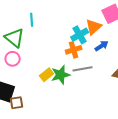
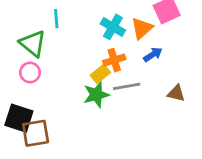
cyan cross: (80, 35) -> (113, 27), moved, turned -30
yellow rectangle: (47, 75) -> (100, 74), moved
brown square: (17, 103) -> (36, 133), size x1.5

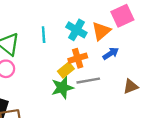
cyan line: (56, 19) -> (44, 35), moved
brown triangle: (176, 93) -> (131, 86), turned -35

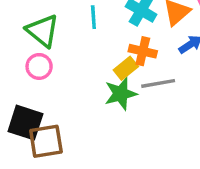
orange cross: (78, 58) -> (143, 51), turned 30

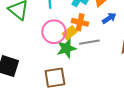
pink circle: (39, 66) -> (54, 32), moved, size x1.5
brown square: (46, 141) -> (55, 78), moved

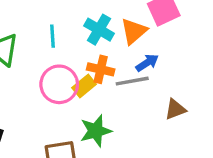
gray line: (89, 42) -> (132, 81), moved
green star: (66, 48) -> (96, 131), moved

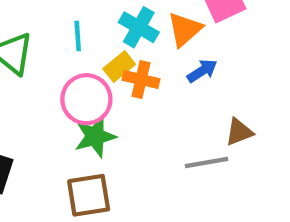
gray line: (132, 81) -> (206, 163), moved
yellow rectangle: (84, 86) -> (119, 66), moved
green star: (96, 131) -> (95, 136), moved

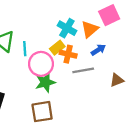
cyan line: (78, 36) -> (25, 49), moved
gray line: (206, 163) -> (83, 70), moved

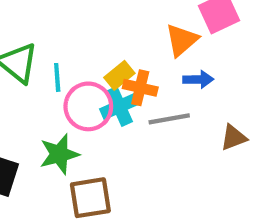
cyan cross: (67, 28) -> (119, 106), moved, turned 36
blue arrow: (98, 50) -> (198, 79), turned 32
green star: (45, 82) -> (59, 154), moved

